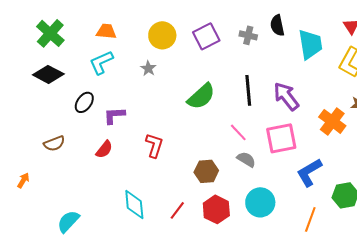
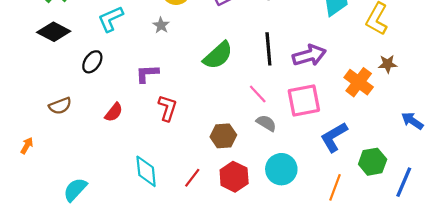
purple arrow: (286, 96) -> (309, 55), turned 112
purple L-shape: (114, 115) -> (147, 74), moved

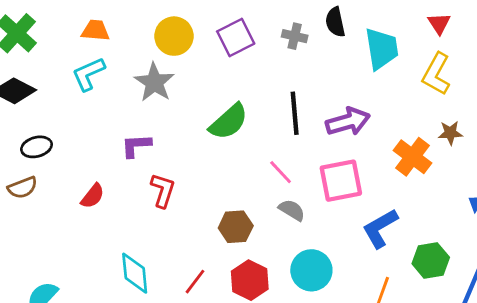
gray star: (161, 25) -> (154, 82), size x1.8
black ellipse: (92, 62) -> (37, 147), moved, turned 40

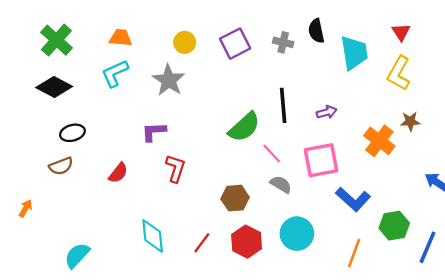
yellow circle: (174, 36) -> (185, 42), size x0.7
green semicircle: (229, 122) -> (244, 127), moved
purple arrow: (348, 122) -> (327, 112), size x0.6
blue L-shape: (380, 228) -> (353, 199), turned -108

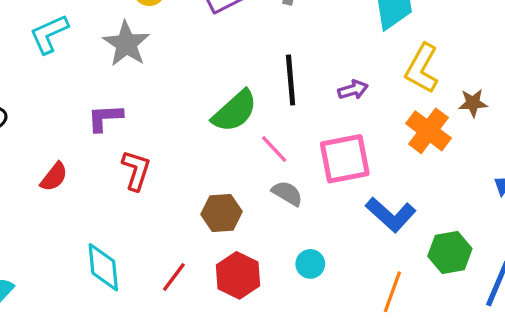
yellow L-shape: (399, 73) -> (422, 68), moved
cyan circle: (297, 234) -> (310, 264), size x0.6

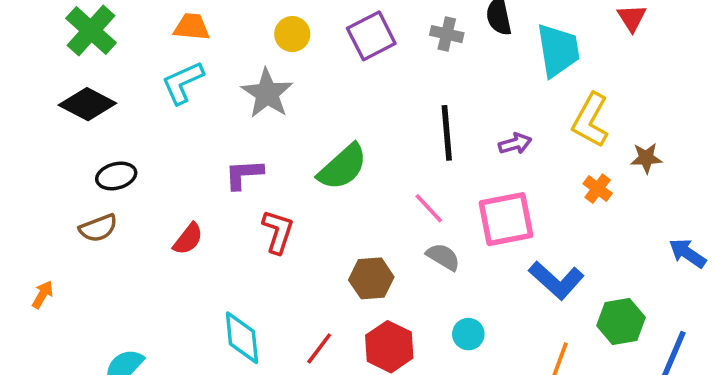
green semicircle: (235, 111) -> (343, 167), moved
orange cross: (429, 131) -> (598, 189), size x0.6

